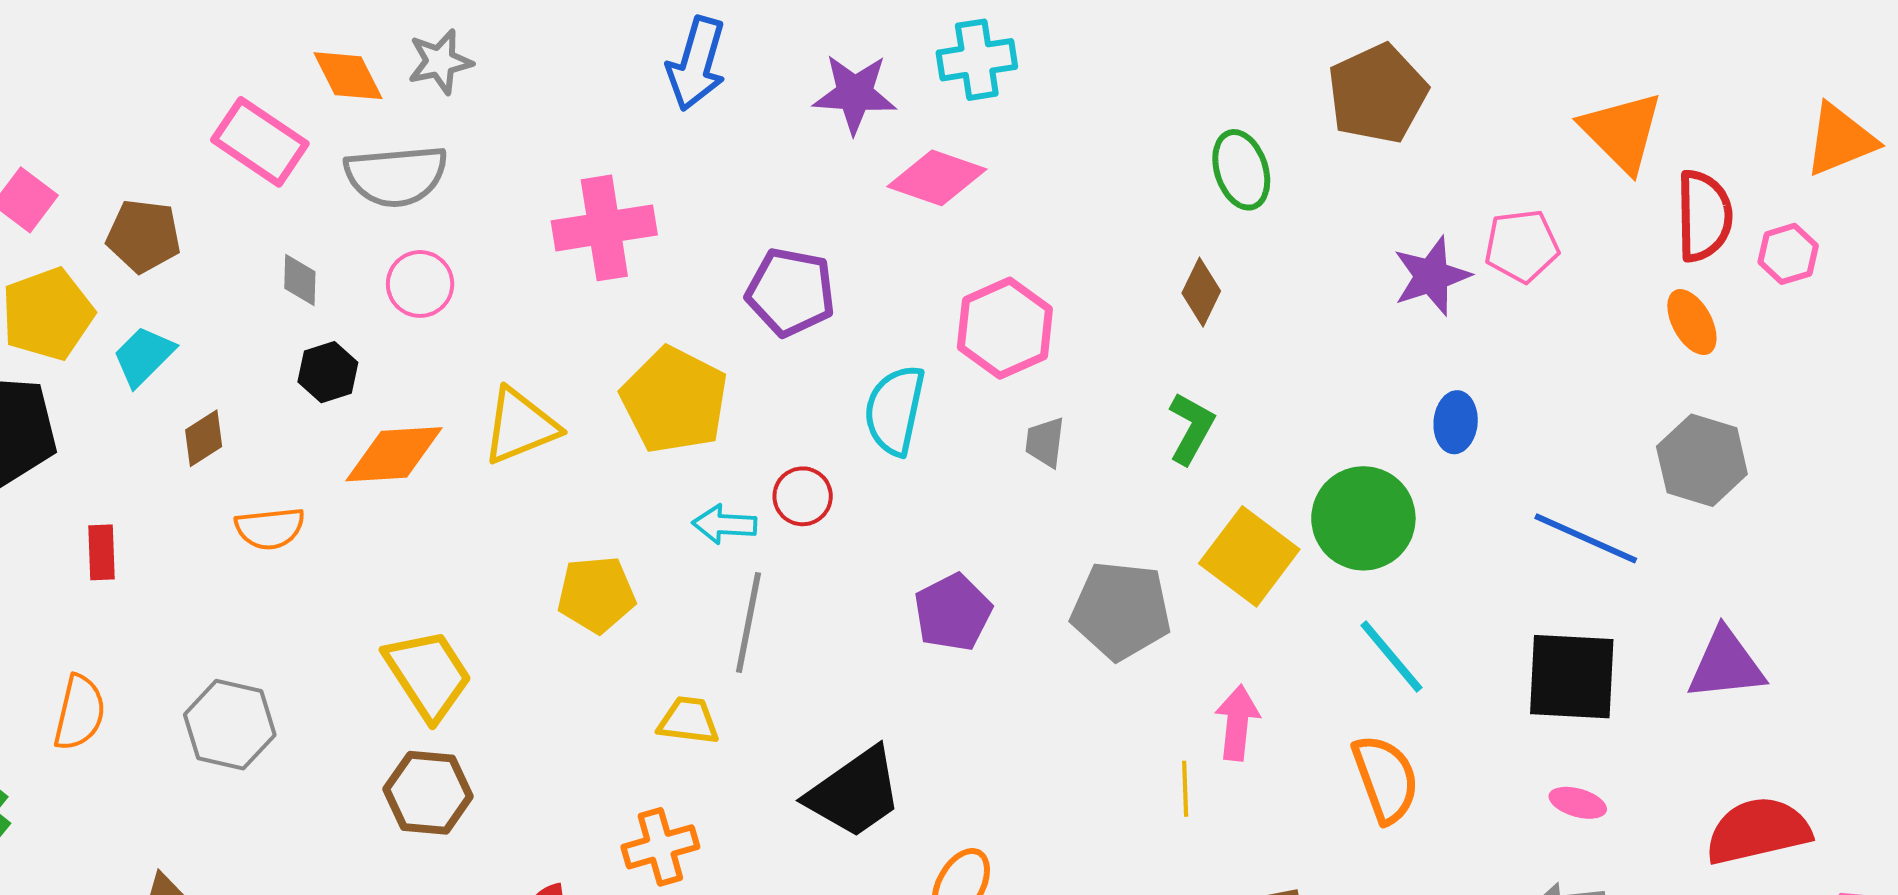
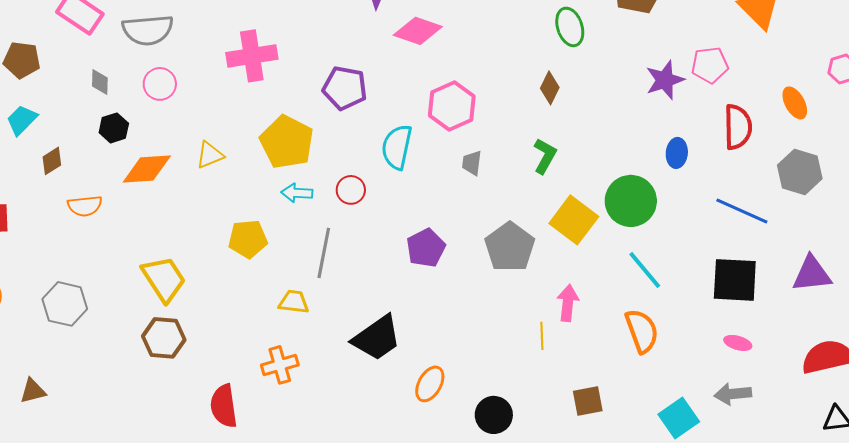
red semicircle: (1704, 216) -> (738, 127), moved
yellow triangle: (520, 426) -> (210, 155), size x0.7
cyan arrow: (724, 524) -> (297, 193), moved
gray pentagon: (1121, 610) -> (510, 247), turned 30

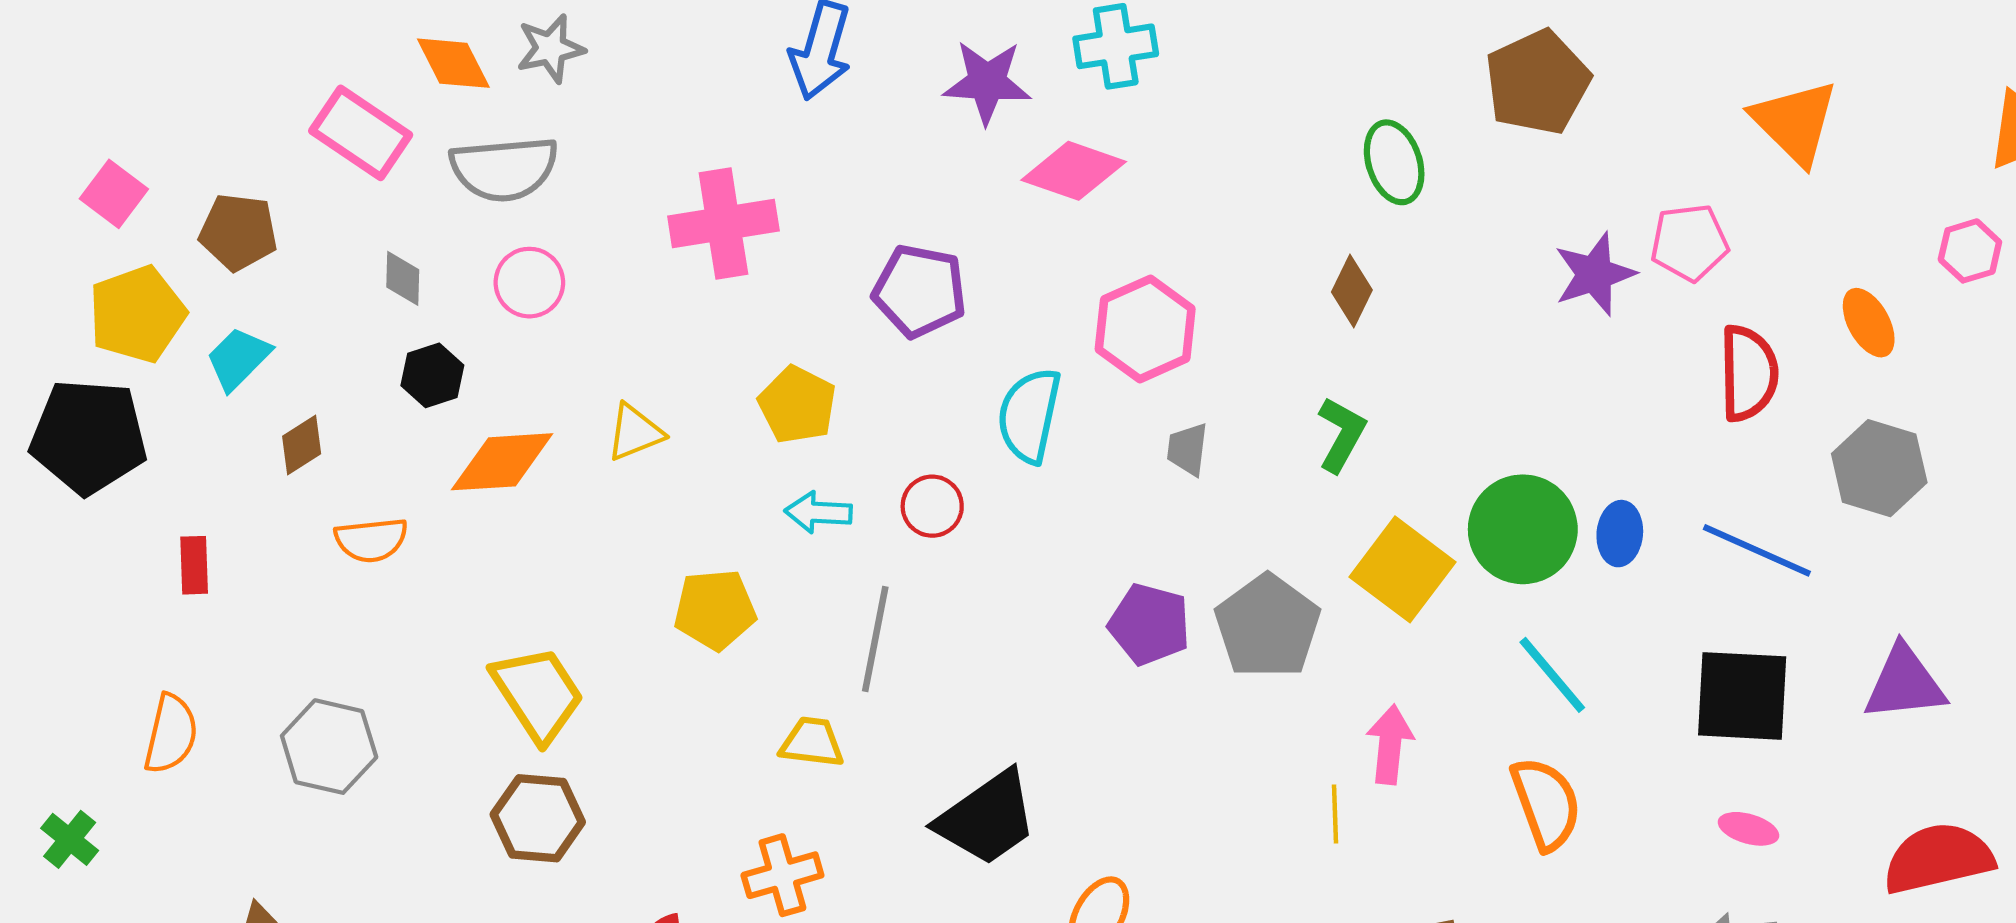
yellow pentagon: (287, 142) -> (797, 405), size x0.7
blue ellipse: (677, 153) -> (1620, 534), moved
purple pentagon: (426, 248) -> (1149, 624), moved, turned -30

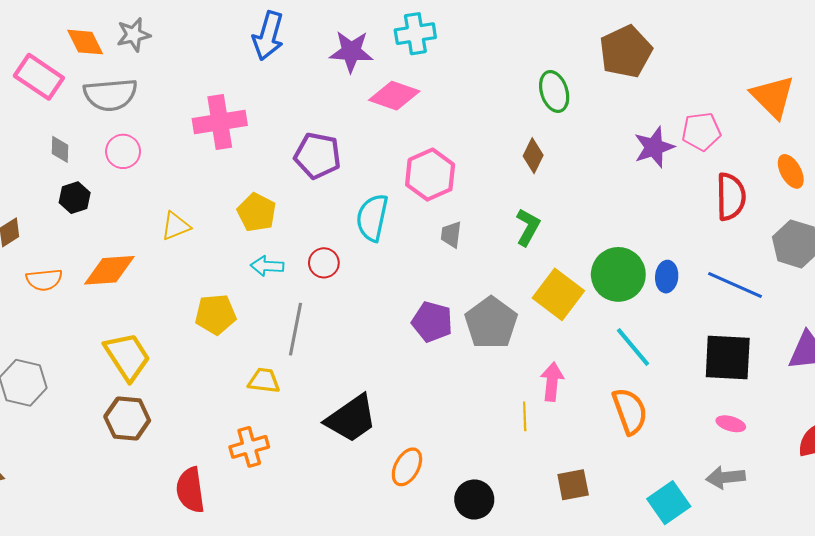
orange triangle: (1795, 122) -> (773, 97), moved
orange diamond: (502, 462) -> (109, 270), moved

